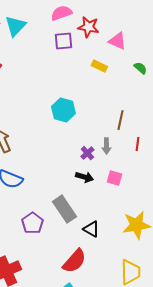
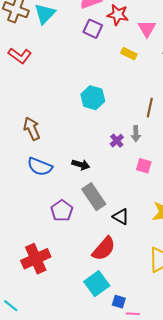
purple square: (63, 41) -> (93, 29), turned 30
pink triangle: (117, 41) -> (147, 29), turned 36
black arrow: (84, 177) -> (81, 165), moved

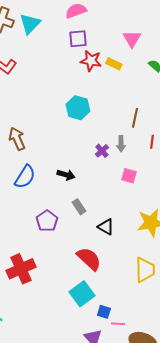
red star: (118, 15) -> (91, 61), moved
purple square: (93, 29) -> (78, 39), turned -30
blue semicircle: (40, 167) -> (25, 177), turned -80
gray rectangle: (94, 197) -> (79, 207), size x0.6
red semicircle: (104, 249) -> (89, 259), turned -88

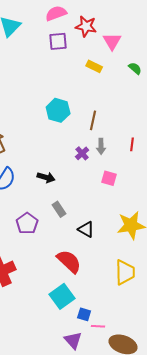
red star: (91, 61) -> (86, 26), moved
brown line: (135, 118) -> (93, 120), moved

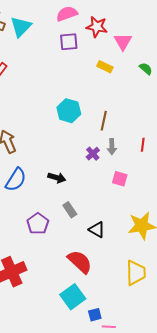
blue square: (84, 314) -> (95, 315), turned -32

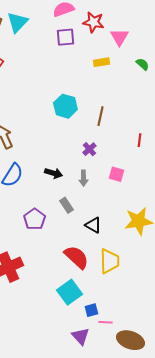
yellow rectangle: (105, 67) -> (101, 62), turned -35
gray arrow: (112, 147) -> (83, 178), moved
yellow trapezoid: (136, 273) -> (109, 261), moved

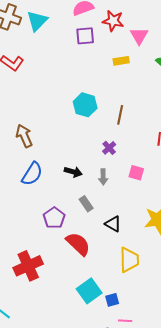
red semicircle: (76, 257) -> (78, 244), moved
blue square: (91, 310) -> (112, 300), moved

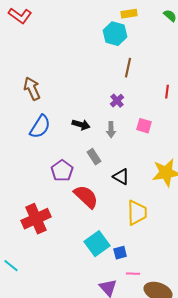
cyan hexagon: (85, 105) -> (115, 34), moved

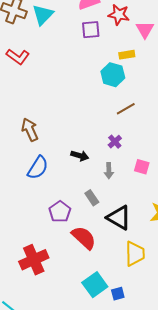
brown line: (128, 68) -> (126, 109), turned 48
black arrow: (81, 125) -> (80, 156), moved
black triangle: (121, 177) -> (119, 218), size x1.5

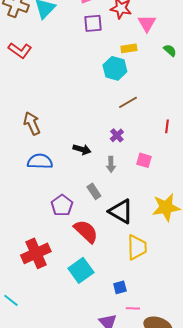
blue semicircle: (38, 168) -> (40, 161), turned -120
cyan square: (95, 285) -> (81, 270), moved

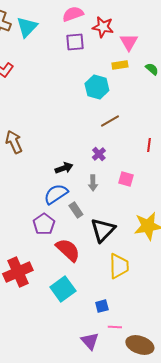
yellow rectangle: (129, 48) -> (120, 65), moved
black arrow: (82, 149) -> (64, 168), turned -36
blue semicircle: (40, 161) -> (56, 194), moved, turned -35
black triangle: (121, 211) -> (103, 230), turned 44

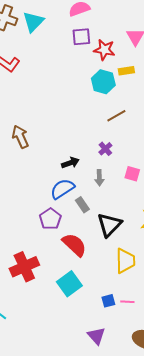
red star: (103, 27) -> (104, 50), moved
yellow rectangle: (120, 65) -> (126, 71), moved
pink line: (115, 327) -> (127, 302), moved

